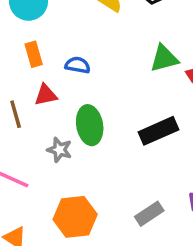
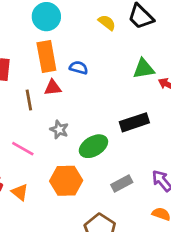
orange rectangle: (34, 54) -> (46, 56), size x1.6
green ellipse: (90, 125) -> (93, 146), moved, turned 64

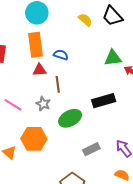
brown line: (29, 100) -> (58, 84), moved
pink line: (23, 149) -> (13, 105), moved
orange hexagon: (66, 181) -> (34, 139), moved

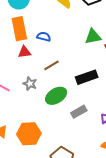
brown line: (58, 84) -> (51, 65), moved, turned 70
orange hexagon: (34, 139) -> (29, 134), moved
gray rectangle: (91, 149) -> (79, 112), moved

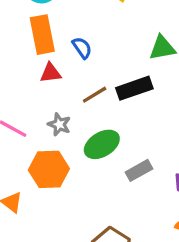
blue semicircle: (44, 37) -> (82, 48), turned 40
black rectangle: (87, 77) -> (134, 88), moved
orange hexagon: (29, 134) -> (49, 169), moved

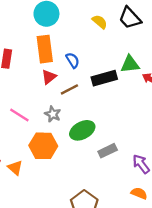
red triangle: (50, 73) -> (49, 77), turned -35
black rectangle: (134, 88) -> (104, 78), moved
brown line: (95, 95) -> (69, 89), moved

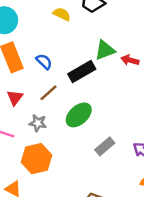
red triangle: (49, 77) -> (15, 98), moved
green ellipse: (82, 130) -> (79, 115), moved

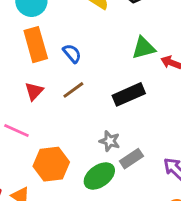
black rectangle: (82, 72) -> (129, 94), moved
green ellipse: (79, 115) -> (99, 176), moved
gray star: (38, 123) -> (110, 141), moved

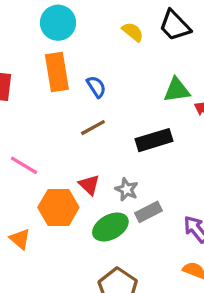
red triangle: (34, 91) -> (89, 185), moved, turned -36

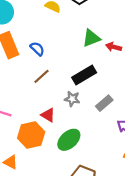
gray star: (127, 189) -> (72, 99), moved
gray rectangle: (149, 212) -> (104, 103), moved

